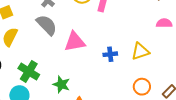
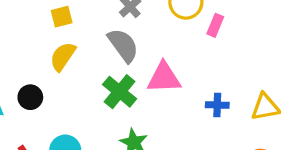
green cross: (29, 71) -> (120, 92), moved

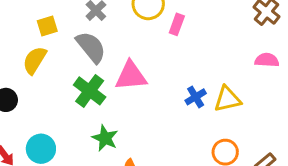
yellow square: (62, 17) -> (47, 26), moved
blue cross: (217, 105) -> (196, 97), moved, turned -30

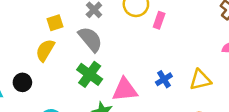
pink triangle: (131, 76) -> (125, 90), moved
blue cross: (196, 97) -> (164, 79), moved

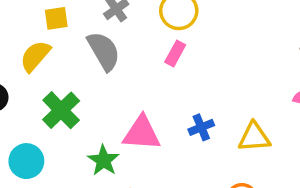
pink rectangle: (159, 20) -> (175, 53), moved
green cross: (90, 74) -> (61, 110), moved

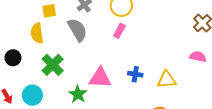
yellow semicircle: (35, 56) -> (37, 33), turned -48
blue cross: (201, 127) -> (135, 74), turned 32

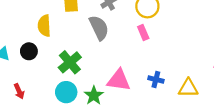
pink rectangle: (119, 31) -> (143, 33), turned -56
yellow semicircle: (37, 33) -> (44, 26), moved
cyan circle: (32, 95) -> (66, 92), moved

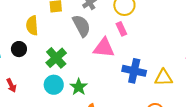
pink triangle: (119, 80) -> (104, 48), moved
blue cross: (156, 80) -> (134, 71), size x1.6

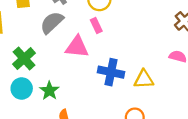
gray semicircle: (81, 26) -> (52, 23), turned -105

